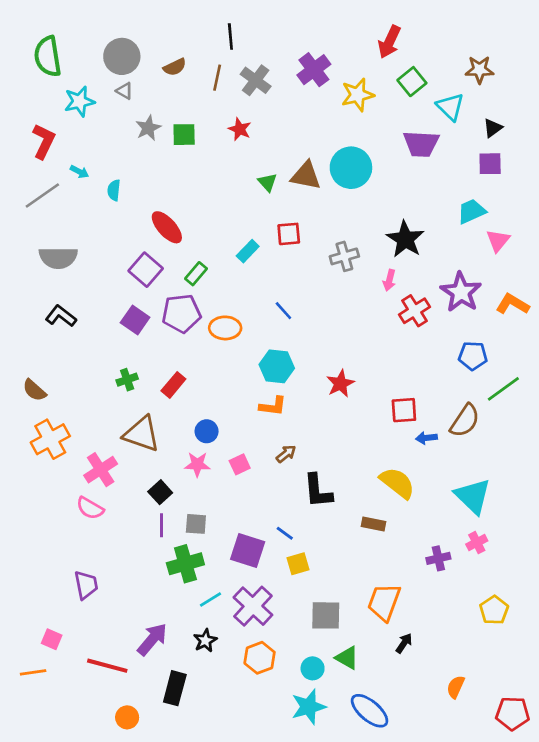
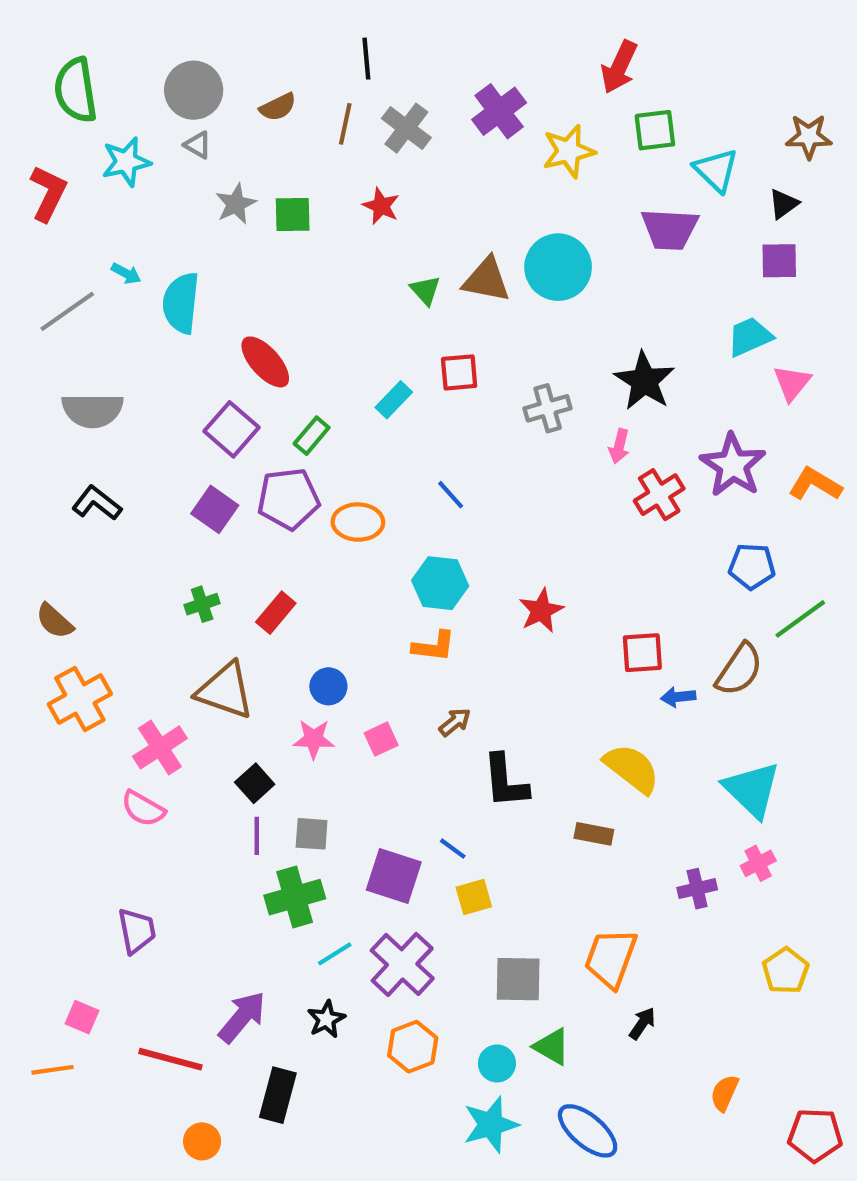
brown star: (479, 70) -> (809, 137), moved
green square: (412, 82) -> (655, 130), turned 32
red L-shape: (44, 141) -> (48, 193), moved
cyan semicircle: (114, 190) -> (181, 303), size x1.8

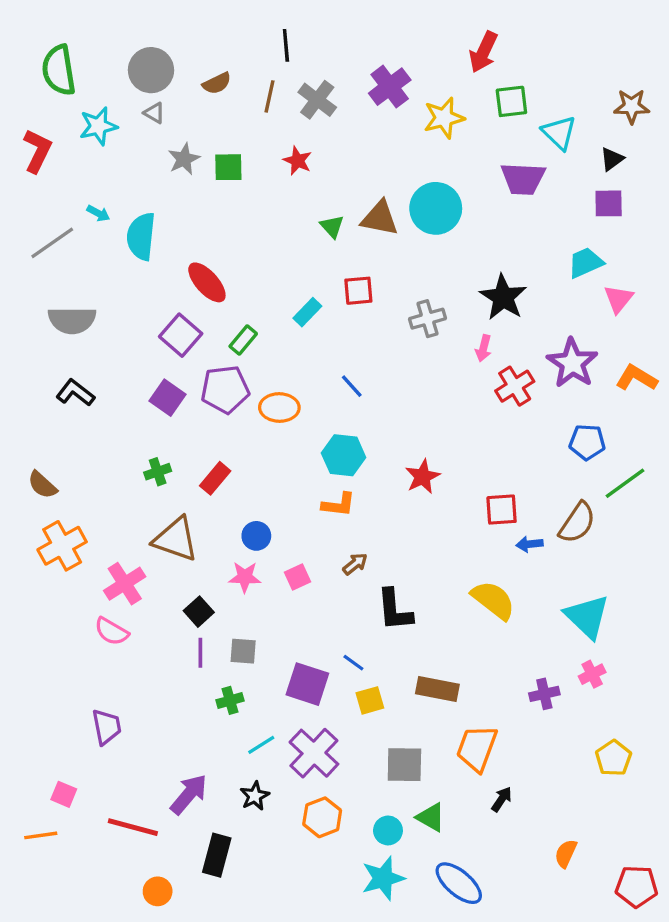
brown rectangle: (594, 834) -> (437, 689), moved, size x1.4
green cross: (295, 897) -> (230, 700), size x0.6

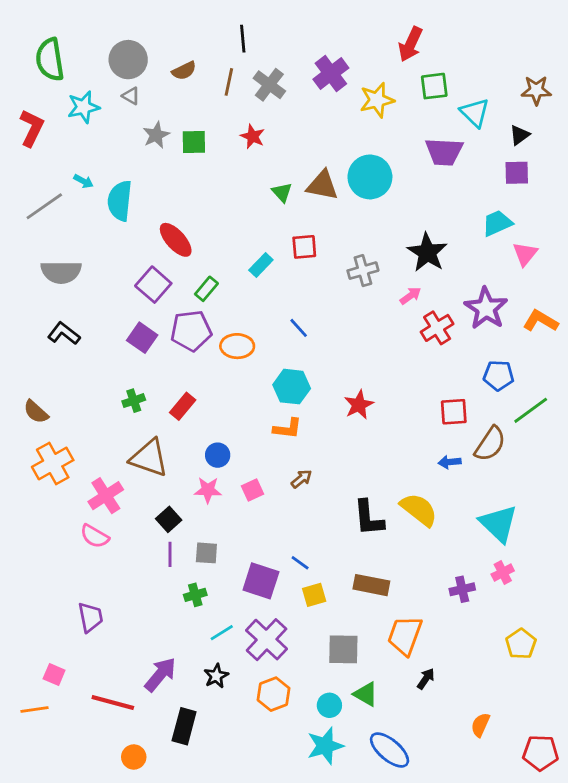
pink arrow: (483, 348) -> (410, 296), turned -140
red square: (502, 510) -> (454, 412), moved
black L-shape: (395, 610) -> (369, 518), moved

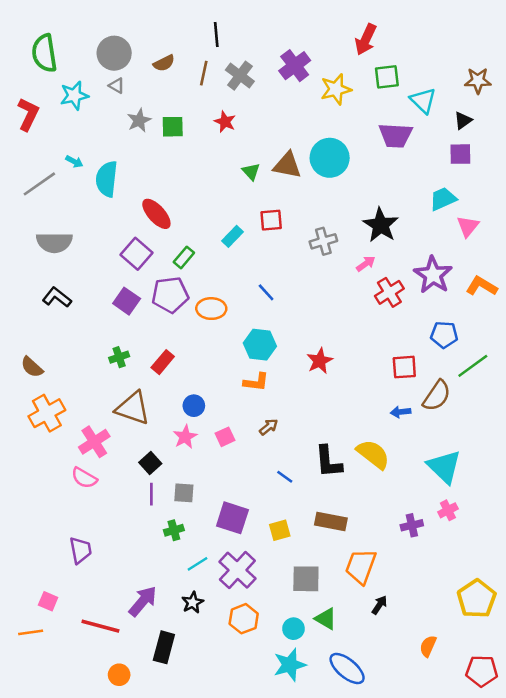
pink star: (208, 490) -> (185, 437), turned -30
blue line: (300, 563) -> (285, 477), moved
yellow pentagon: (521, 644) -> (477, 599), moved, size x1.4

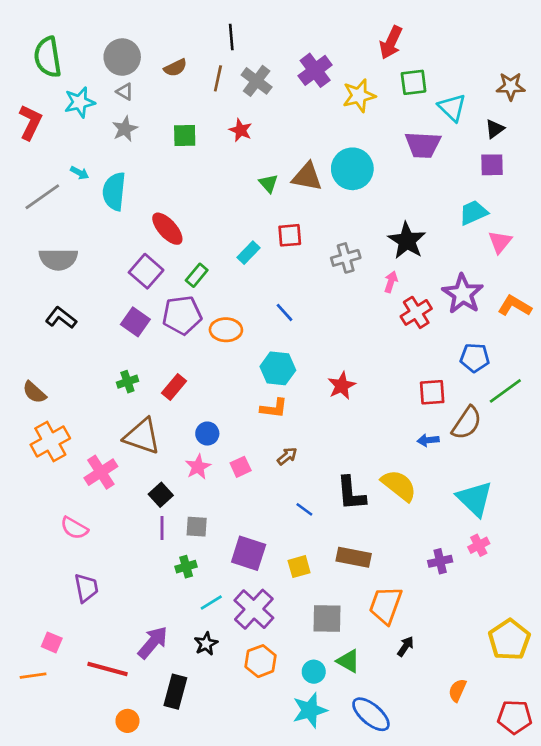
gray star: (139, 120) -> (125, 129), moved
pink arrow: (366, 264) -> (391, 282), turned -36
pink semicircle: (84, 478) -> (74, 528), moved

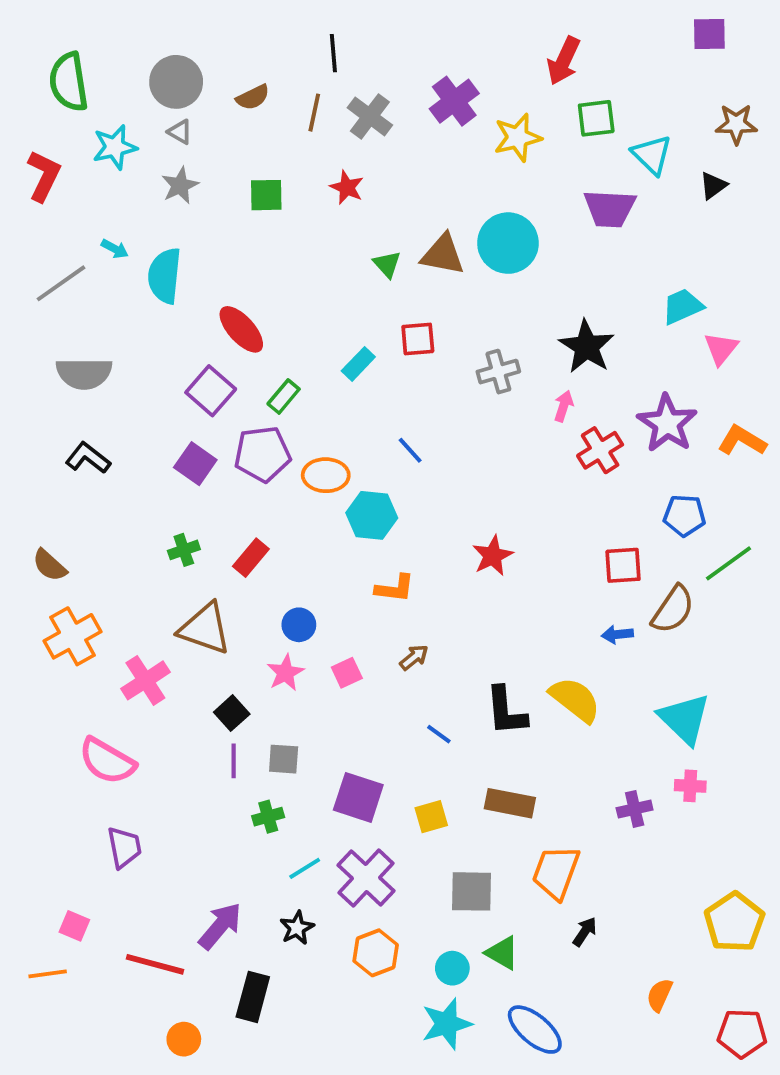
purple square: (492, 165) -> (709, 34), moved
cyan hexagon: (278, 368) -> (372, 515), moved
pink semicircle: (74, 528) -> (107, 761), size x1.4
pink cross: (479, 545) -> (690, 786), turned 30

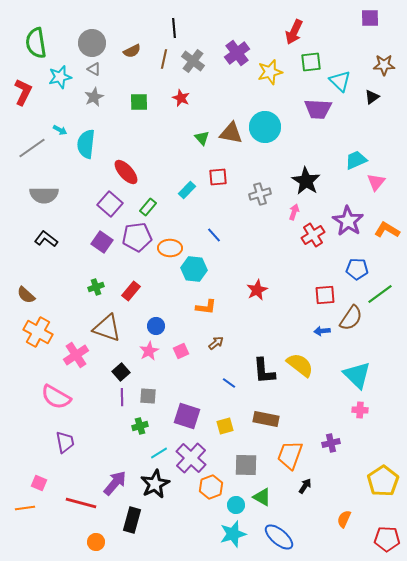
orange cross: (73, 636) -> (38, 332), turned -32
purple cross: (635, 809) -> (331, 443), moved
black star: (297, 928) -> (155, 484), size x1.6
orange hexagon: (376, 953) -> (211, 487), moved

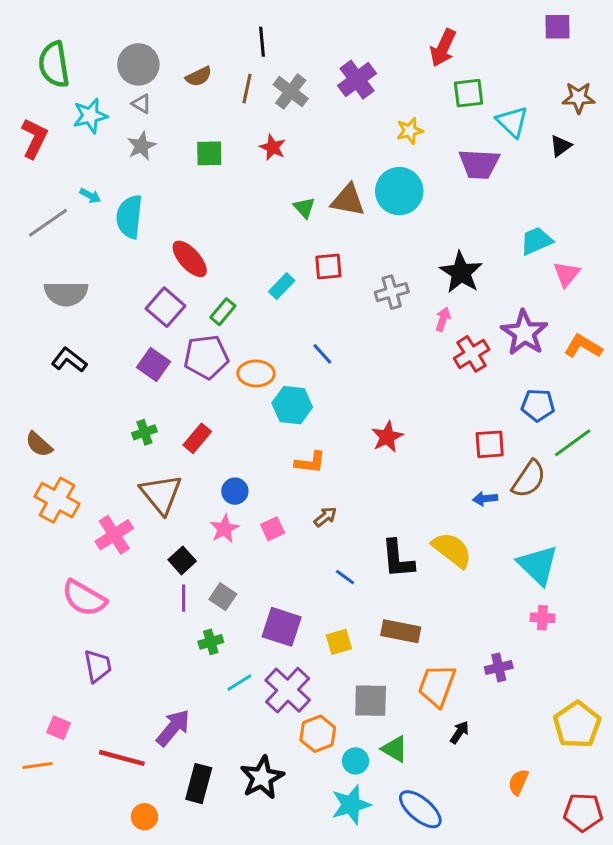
yellow star: (270, 72) -> (410, 131), moved, size x0.7
brown triangle: (107, 328) -> (161, 494), turned 32
gray square: (148, 396) -> (223, 597), turned 30
black star: (155, 484) -> (262, 778), moved

